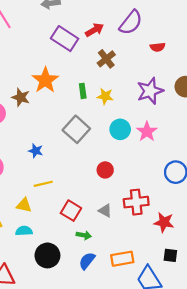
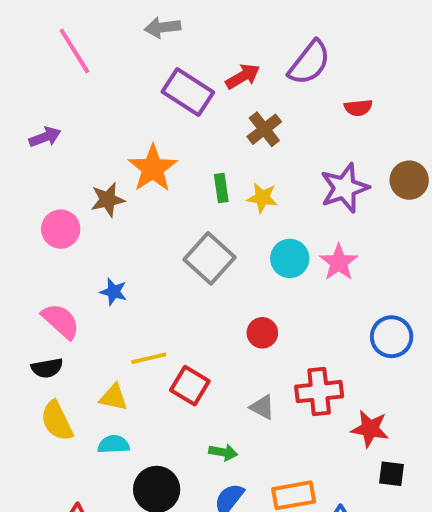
brown star: (21, 97) -> (108, 200), turned -30
blue star: (36, 151) -> (114, 292), moved
red square: (71, 211) -> (190, 386), moved
black square: (170, 255) -> (392, 474), moved

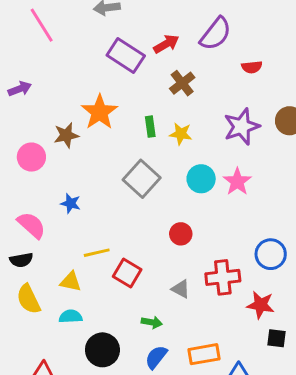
blue circle: (392, 337) -> (271, 254), moved

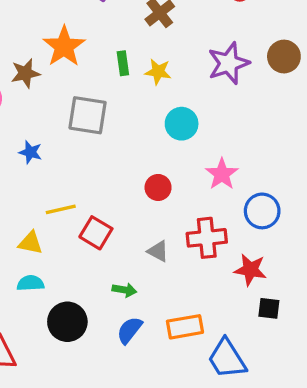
gray square: (142, 179) -> (88, 115), moved, turned -33
pink star: (237, 182) -> (222, 174), moved

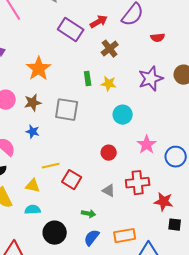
orange star: (64, 46) -> (39, 69), moved
brown star: (25, 73) -> (33, 103), moved
blue circle: (262, 211) -> (176, 157), moved

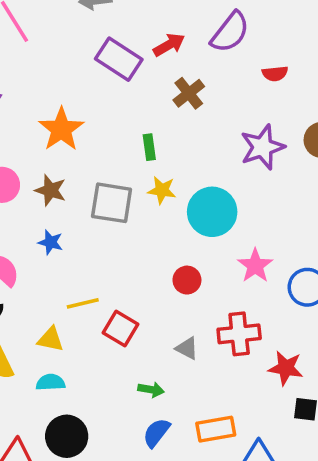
yellow star: (109, 84) -> (162, 190), moved
brown star: (33, 103) -> (51, 190), turned 30
cyan circle: (123, 115) -> (212, 212), size x1.4
black circle: (55, 233) -> (67, 436), moved

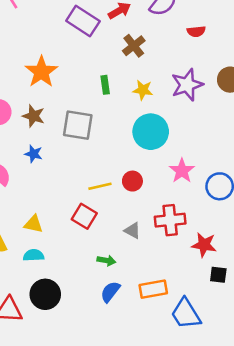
yellow star: (162, 190) -> (143, 90), moved
yellow line: (83, 303) -> (100, 186), moved

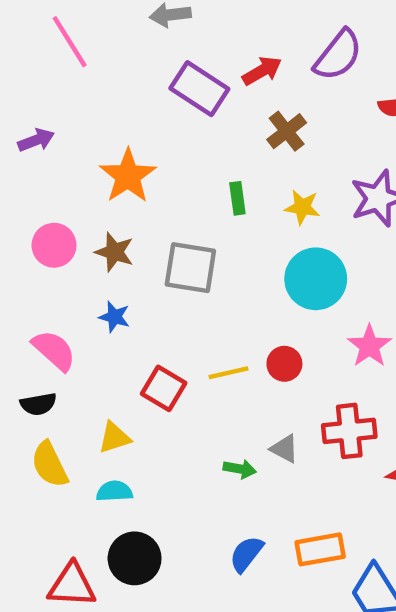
red square: (84, 216) -> (164, 388), moved
yellow triangle: (34, 224) -> (114, 438), turned -30
green arrow: (106, 260) -> (240, 469), moved

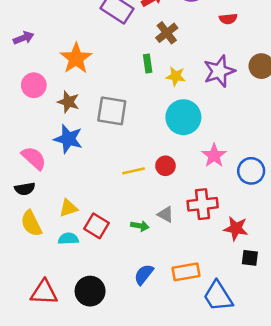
green rectangle: (237, 198) -> (148, 63), moved
pink circle: (54, 245) -> (34, 85), moved
blue star: (114, 317) -> (68, 139), size x1.6
red square: (164, 388) -> (96, 226), moved
black circle: (135, 558) -> (90, 291), moved

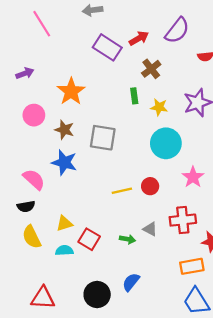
orange rectangle: (186, 272) -> (192, 266), moved
black circle: (90, 291) -> (97, 294), moved

